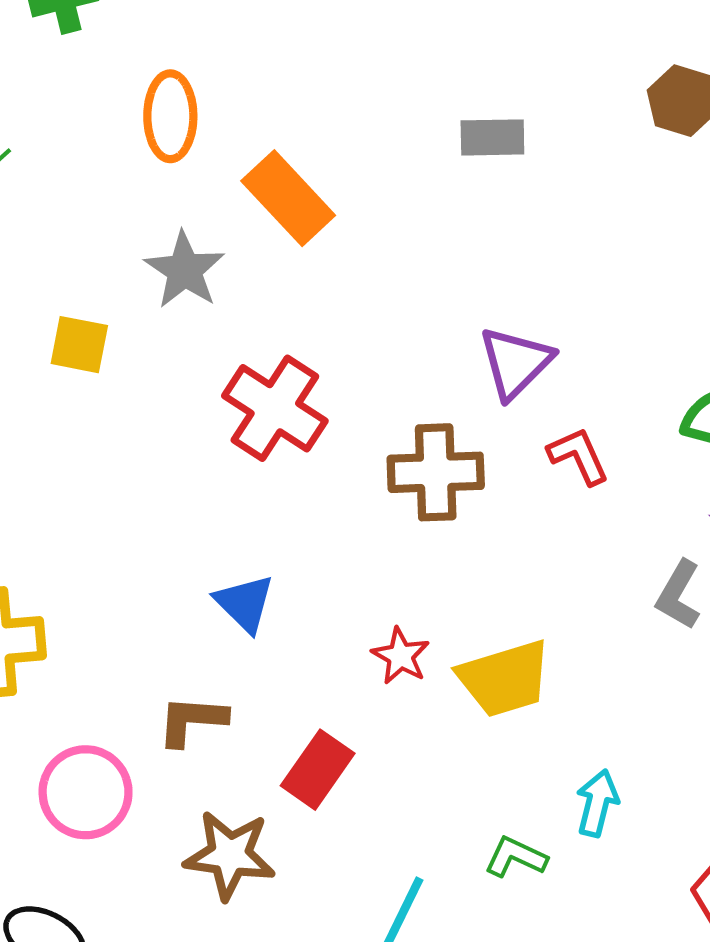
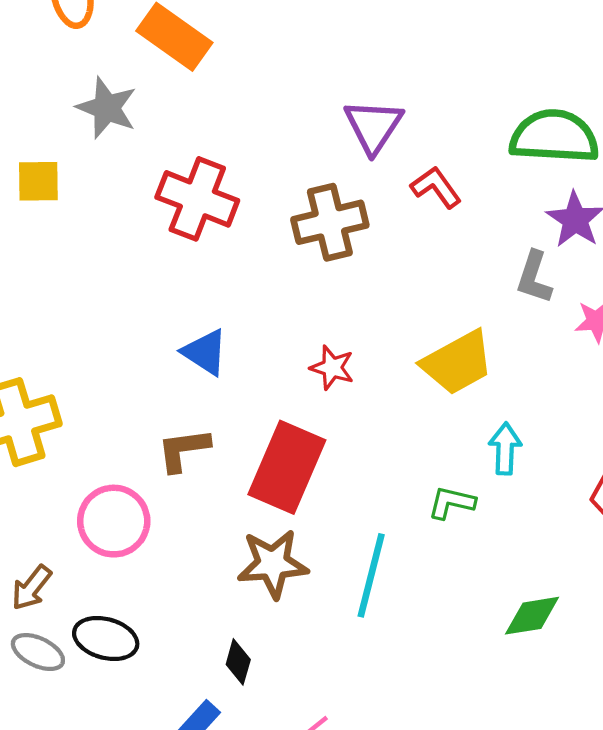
yellow trapezoid: (505, 678) -> (458, 363), moved
red rectangle: (318, 770) -> (287, 467), size x1.5
brown star: (230, 855) -> (273, 564), moved

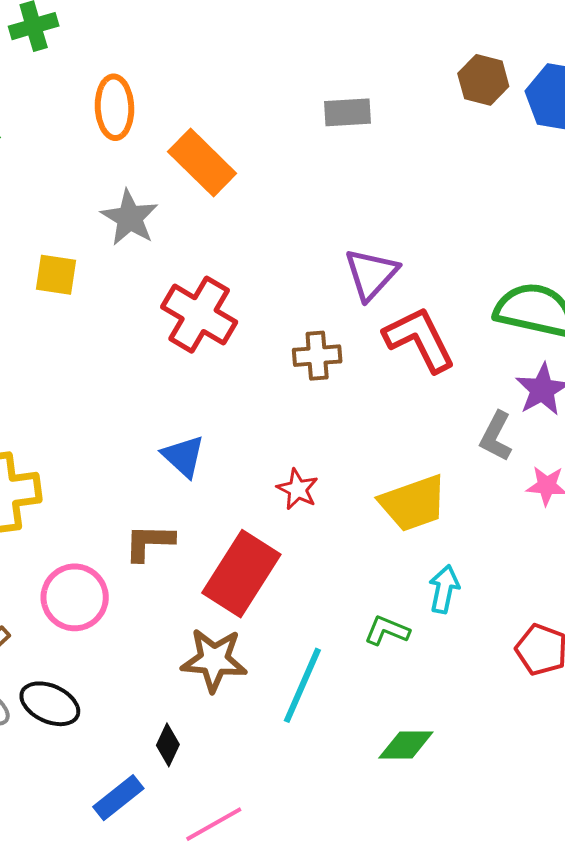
red L-shape: (436, 187) -> (420, 339), size x1.6
brown cross: (330, 222) -> (317, 356), size x0.7
green diamond: (532, 616) -> (406, 745), moved

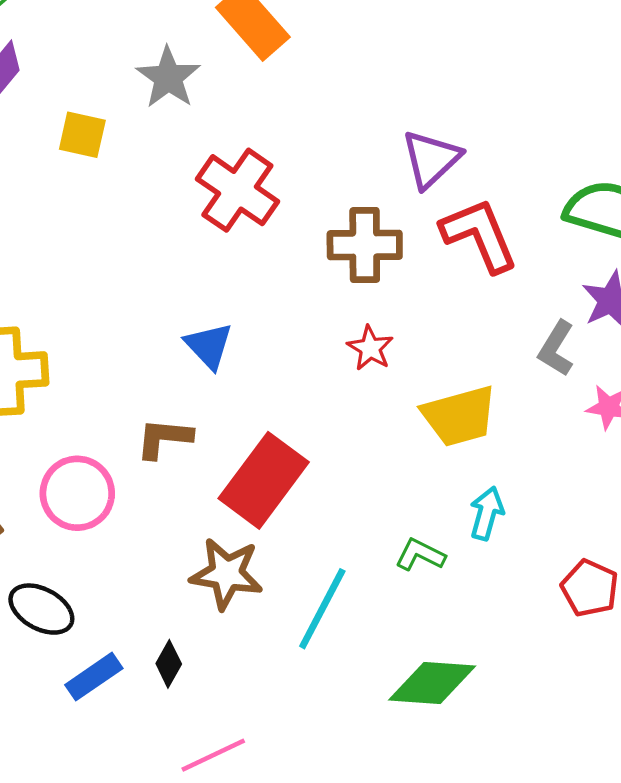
brown cross: (317, 356) -> (365, 245), size x1.4
red star: (298, 489) -> (370, 348), moved
green diamond: (406, 745) -> (432, 683), size x1.4
blue rectangle: (118, 798) -> (94, 677), moved

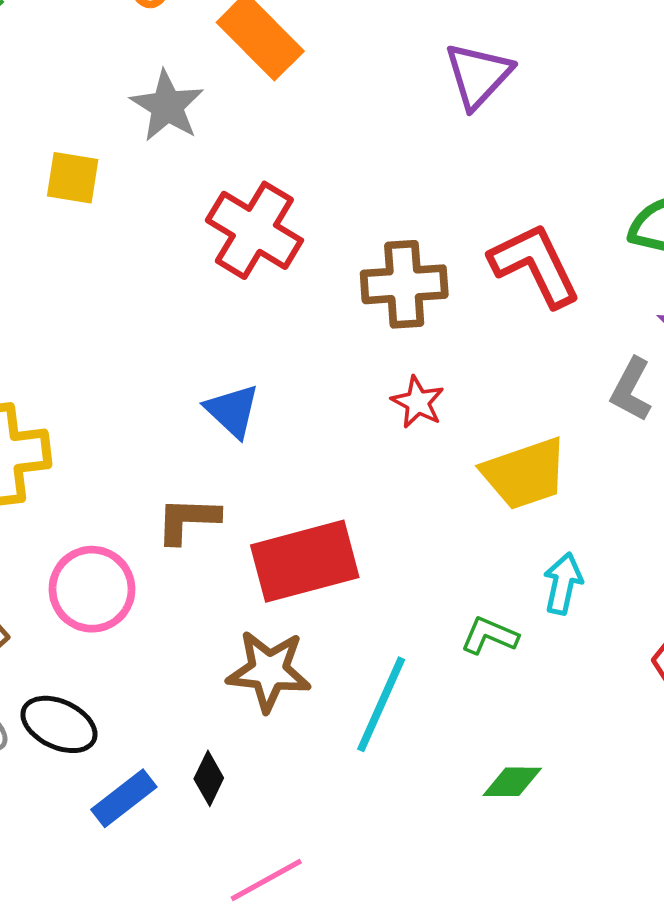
purple triangle: (431, 159) -> (478, 75), moved
red rectangle: (264, 480) -> (305, 561), turned 42
green diamond: (432, 683) -> (512, 782), size x0.6

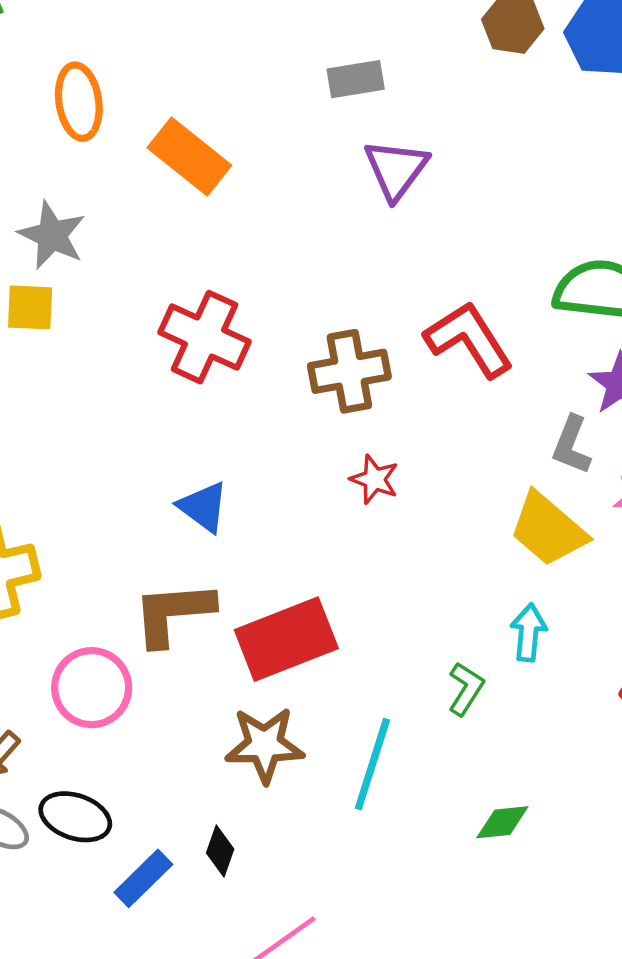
gray star: (167, 106) -> (52, 235), moved
yellow trapezoid: (525, 474) -> (548, 529), moved, turned 66
brown L-shape: (188, 520) -> (173, 613), size x1.4
green L-shape: (490, 636) -> (466, 689), turned 106

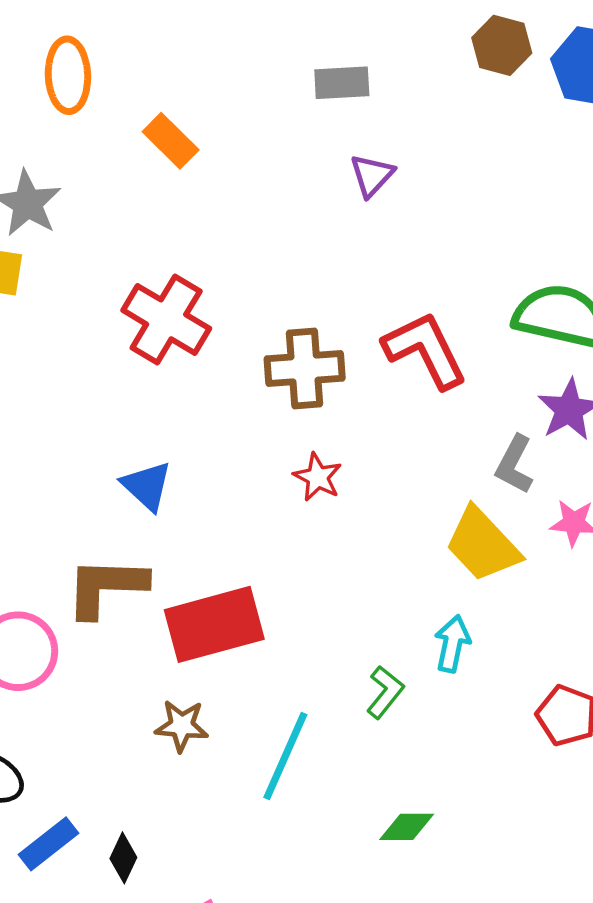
orange rectangle: (189, 156) -> (171, 141), size x0.7
purple triangle: (396, 169) -> (372, 175), size x0.7
brown star: (265, 745) -> (182, 726), size x0.7
black diamond: (220, 851) -> (123, 858), moved

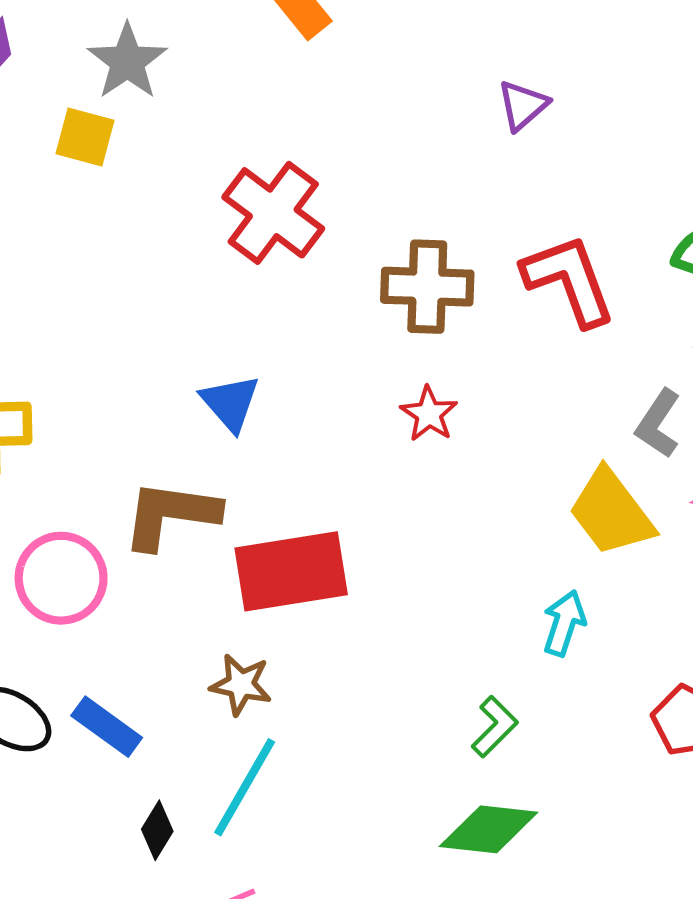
purple triangle: (372, 175) -> (523, 105), moved
green L-shape: (385, 692) -> (495, 727), moved
cyan line: (285, 756) -> (245, 787), moved
green diamond: (407, 827) -> (489, 829), size x1.5
blue rectangle: (49, 844) -> (107, 727), moved, turned 68

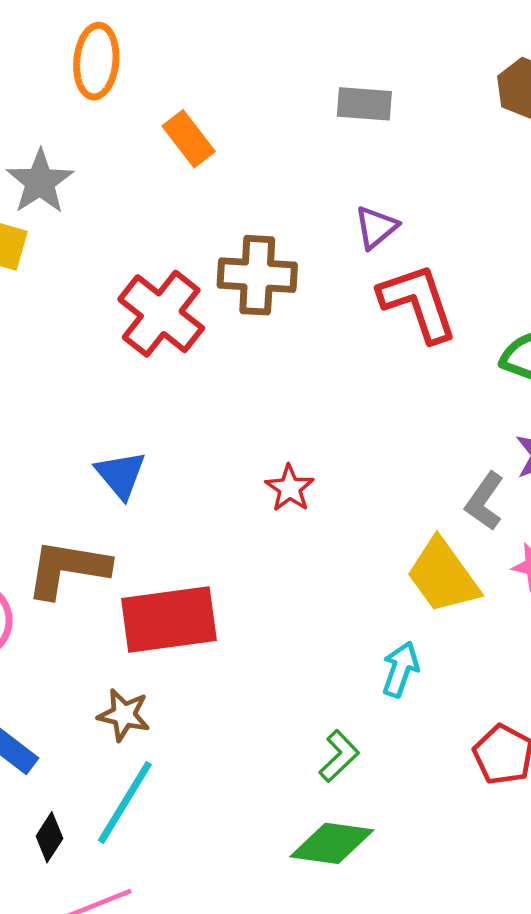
red L-shape: (569, 280) -> (418, 303), moved
brown cross: (427, 287) -> (257, 275), moved

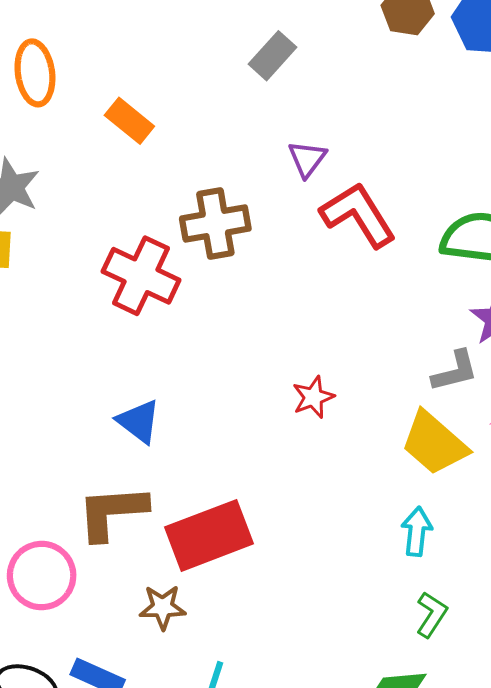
gray rectangle: (364, 104) -> (273, 56), turned -39
red star: (290, 488) -> (313, 397), moved, turned 30
gray L-shape: (485, 501) -> (455, 371), turned -126
brown star: (124, 715) -> (163, 607), moved
green L-shape: (339, 756) -> (432, 615), moved

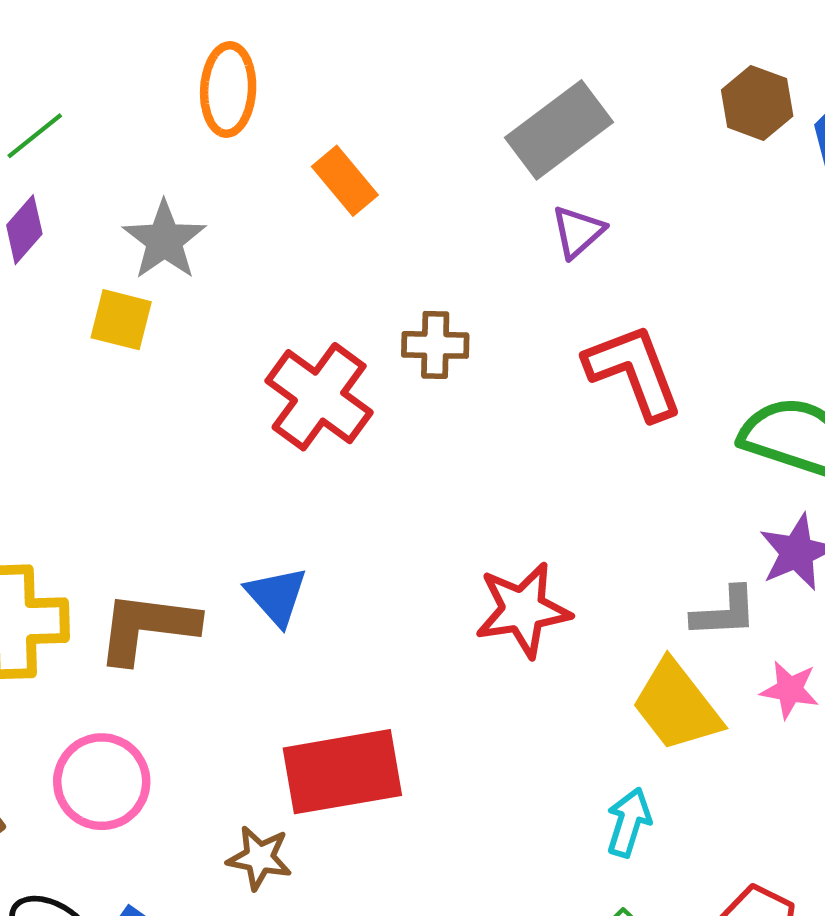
gray rectangle: (273, 56) -> (559, 130), size x1.5
purple triangle: (307, 159) -> (578, 232), moved
brown cross: (215, 224) -> (435, 345), size x0.7
red star: (313, 397) -> (523, 610), size x1.6
brown L-shape: (112, 512) -> (147, 627), moved

